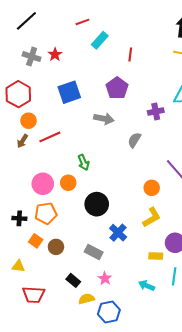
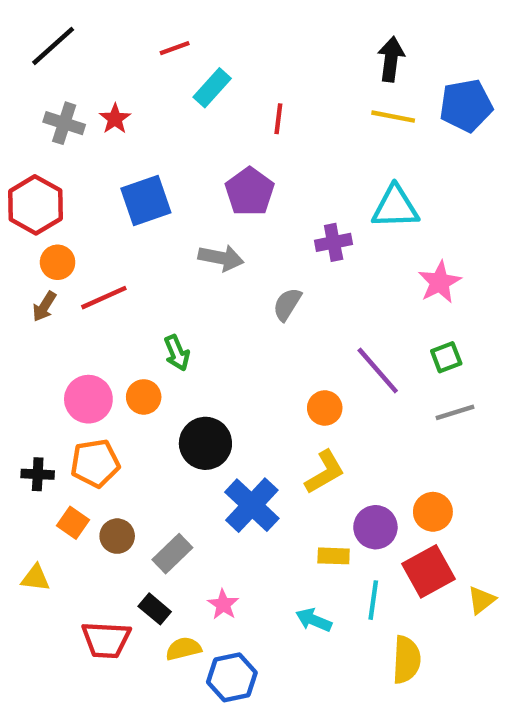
blue cross: (118, 233) -> (252, 505), size x1.4
gray rectangle: (94, 252) -> (172, 554), moved, turned -72
red trapezoid: (34, 295) -> (106, 640), moved

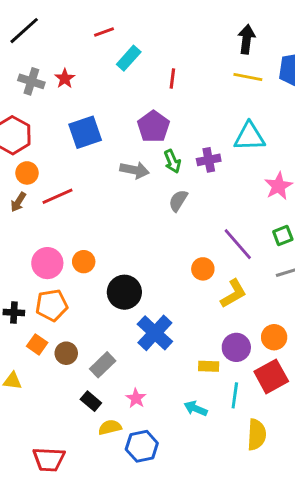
green arrow: (177, 353) -> (172, 161), moved
yellow L-shape: (325, 472) -> (233, 294), moved
red trapezoid: (106, 640) -> (49, 459), moved

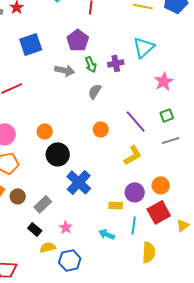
cyan triangle: (249, 137) -> (144, 47), turned -40
orange circle: (84, 262) -> (45, 131), moved
orange circle: (203, 269) -> (101, 129), moved

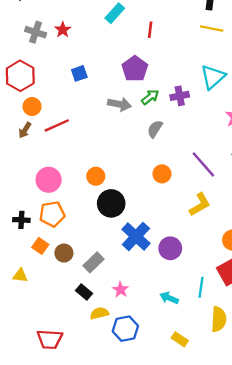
blue square: (31, 44) -> (79, 73), size x0.6
green arrow: (91, 64) -> (150, 97), turned -105
purple circle: (135, 192) -> (170, 248), moved
yellow rectangle: (116, 205) -> (180, 339), moved, turned 32

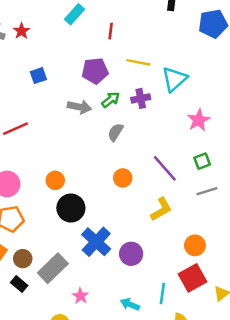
yellow line: (212, 29) -> (138, 62), moved
purple pentagon: (135, 69) -> (95, 71), turned 30
gray rectangle: (93, 262) -> (53, 268), size x1.4
black rectangle: (84, 292) -> (19, 284), moved

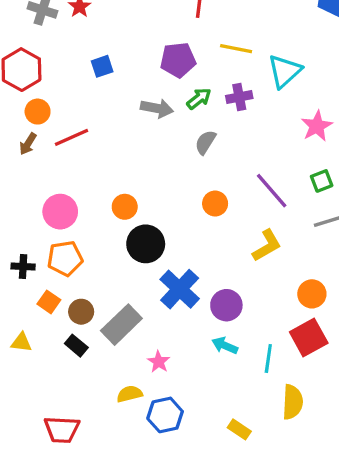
cyan arrow: (130, 304) -> (225, 346), moved

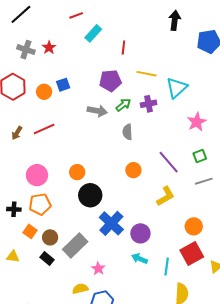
orange circle: (38, 112) -> (44, 92), moved
gray semicircle: (205, 142) -> (127, 132), turned -35

